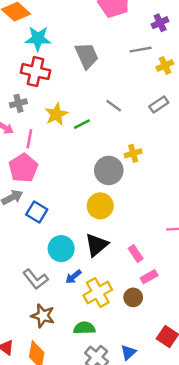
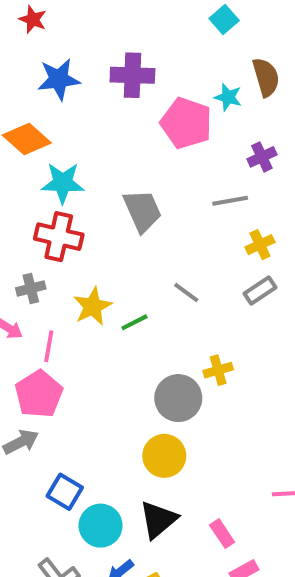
yellow cross: (165, 65) -> (260, 245), moved
blue square: (37, 212) -> (65, 492), moved

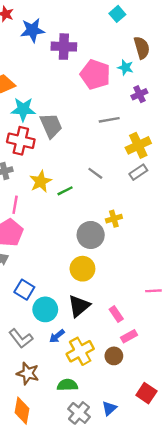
blue star: (59, 79) -> (32, 30), moved
cyan star: (228, 97) -> (126, 67), moved
gray line: (230, 201) -> (109, 120), moved
gray trapezoid: (142, 211) -> (51, 126), moved
yellow cross: (260, 245) -> (138, 145), size x1.5

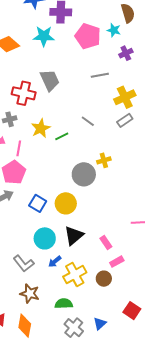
cyan star: (23, 109) -> (44, 36), moved
yellow circle: (82, 269) -> (66, 203), moved
blue square: (24, 290) -> (38, 203), moved

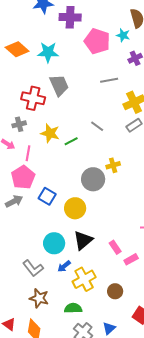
cyan star: (44, 36) -> (48, 52), moved
yellow star: (41, 128) -> (50, 133), turned -30
blue square: (38, 203) -> (47, 196), moved
pink rectangle: (117, 262) -> (131, 259), moved
brown circle: (104, 279) -> (115, 291), moved

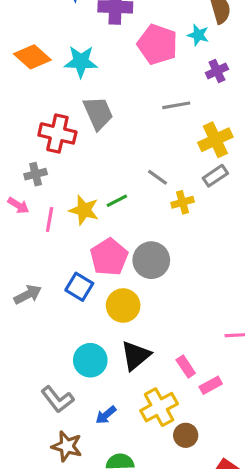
yellow star: (50, 133) -> (84, 210), moved
yellow cross: (113, 165) -> (183, 202), moved
pink pentagon: (23, 177) -> (109, 257), moved
blue arrow: (64, 266) -> (106, 415), moved
yellow cross: (84, 279) -> (159, 407), moved

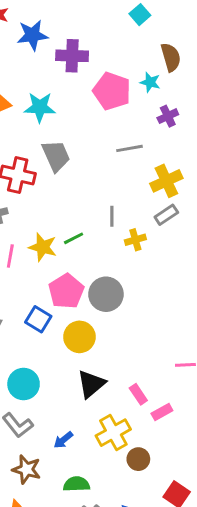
gray line: (158, 177) -> (112, 216), turned 54
cyan circle: (90, 360) -> (24, 384), moved

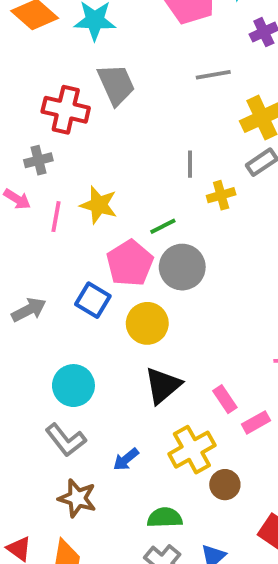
green line: (74, 238) -> (163, 226), moved
green semicircle: (77, 484) -> (165, 518), moved

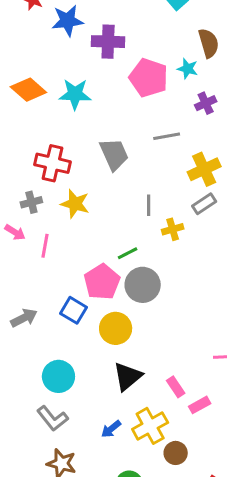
gray trapezoid: (116, 84) -> (114, 154), moved
yellow star: (99, 205) -> (75, 204), moved
blue arrow: (126, 459) -> (111, 429), moved

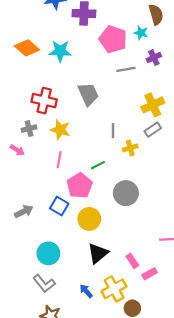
gray line: (167, 136) -> (126, 69), moved
pink line: (45, 246) -> (59, 160), moved
gray circle: (143, 285) -> (126, 193), moved
blue arrow: (111, 429) -> (86, 291), turned 88

